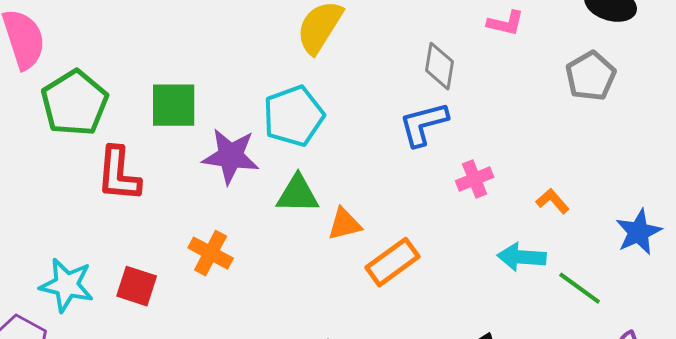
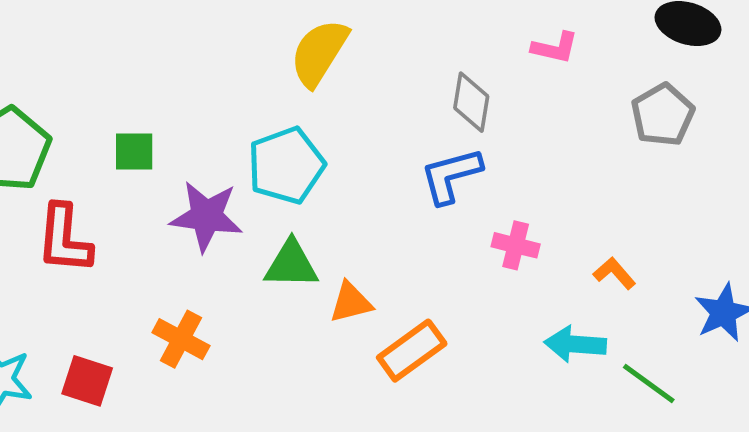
green square: (174, 105) -> (134, 152), size x0.7
pink cross: (475, 179) -> (516, 245), turned 36

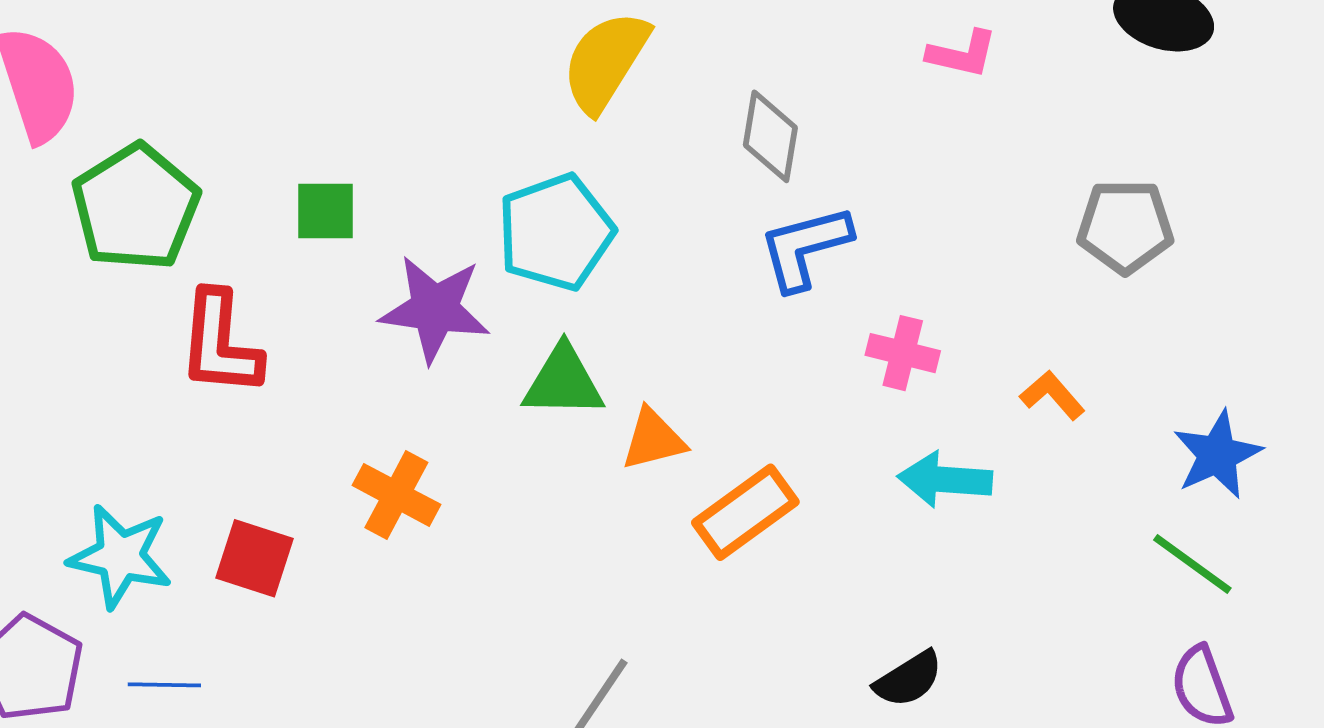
gray diamond: (471, 102) -> (770, 136), moved
gray pentagon: (663, 115) -> (1125, 226), moved, turned 30
cyan arrow: (575, 344) -> (945, 480), moved
green line: (649, 384) -> (1192, 564), moved

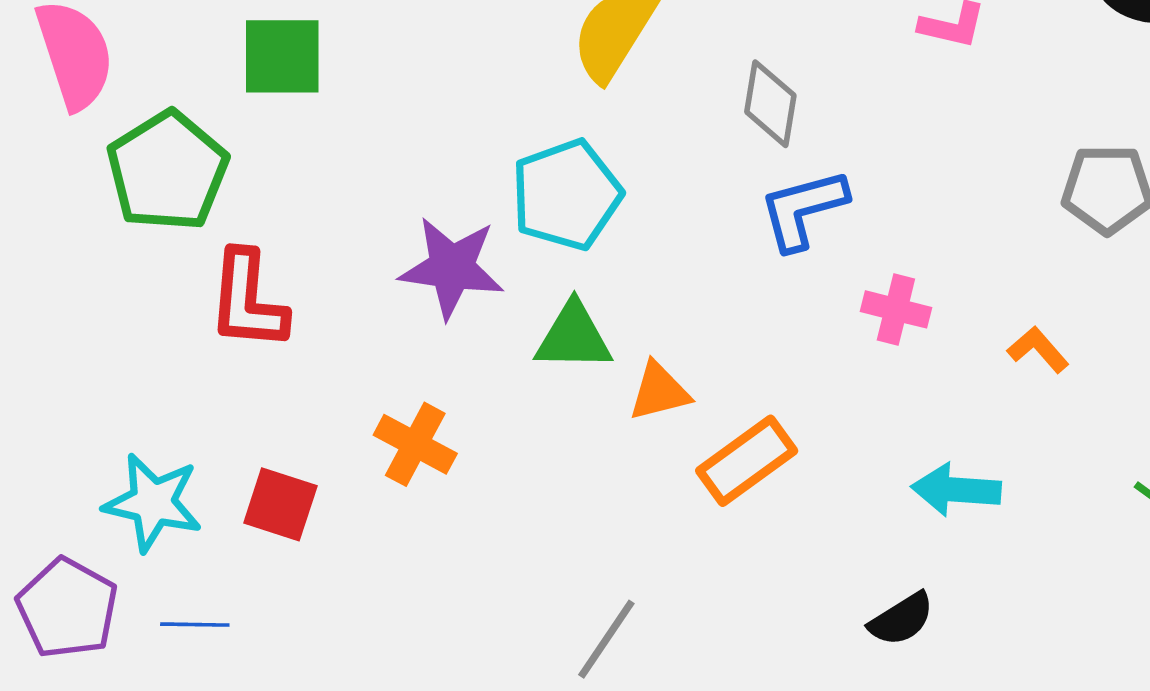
green square: (325, 211) -> (282, 56), moved, size x1.4
cyan arrow: (945, 480) -> (956, 490), moved

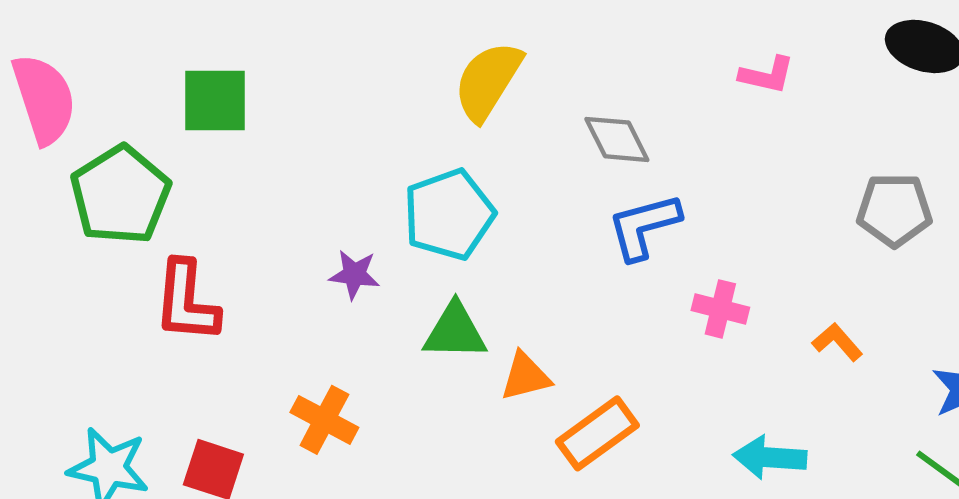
gray diamond: (770, 104) -> (617, 139), turned -36
purple star: (452, 268) -> (354, 274), size x0.6

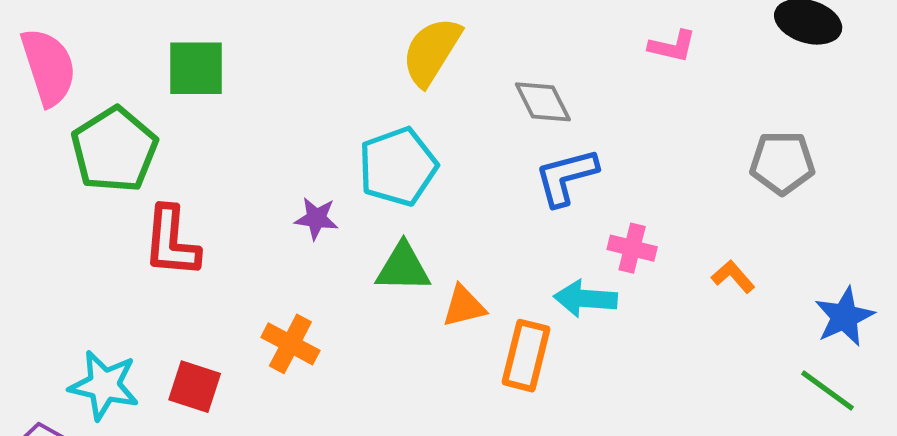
orange rectangle: (597, 433) -> (526, 356), turned -40
cyan arrow: (770, 457) -> (586, 299), moved

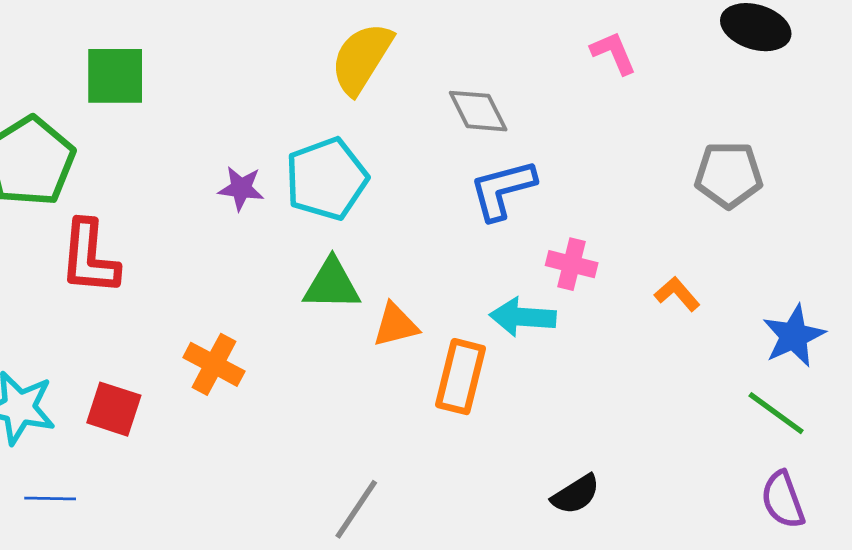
pink L-shape: (672, 46) -> (614, 53), turned -126
purple star: (316, 218) -> (241, 188), moved

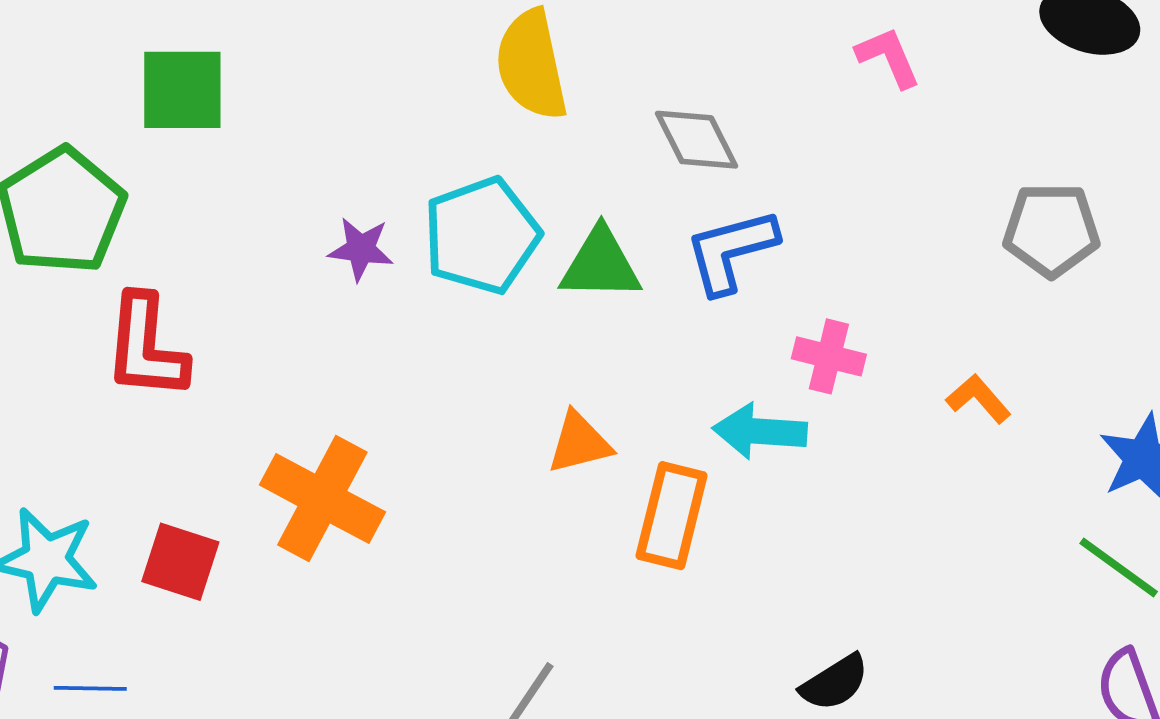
yellow semicircle: (362, 58) -> (532, 65), turned -44
green triangle: (332, 284) -> (601, 264), moved
orange cross: (214, 364) -> (322, 498), size x1.4

